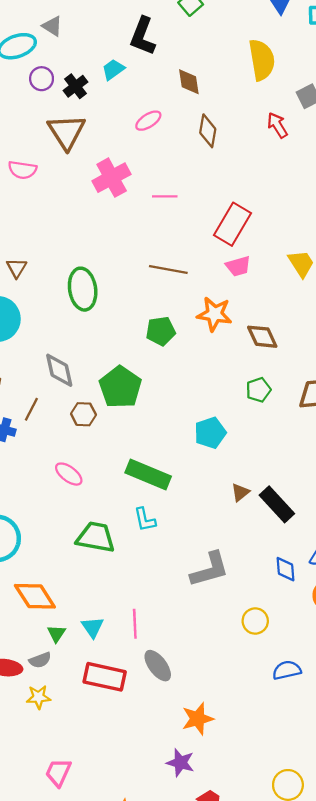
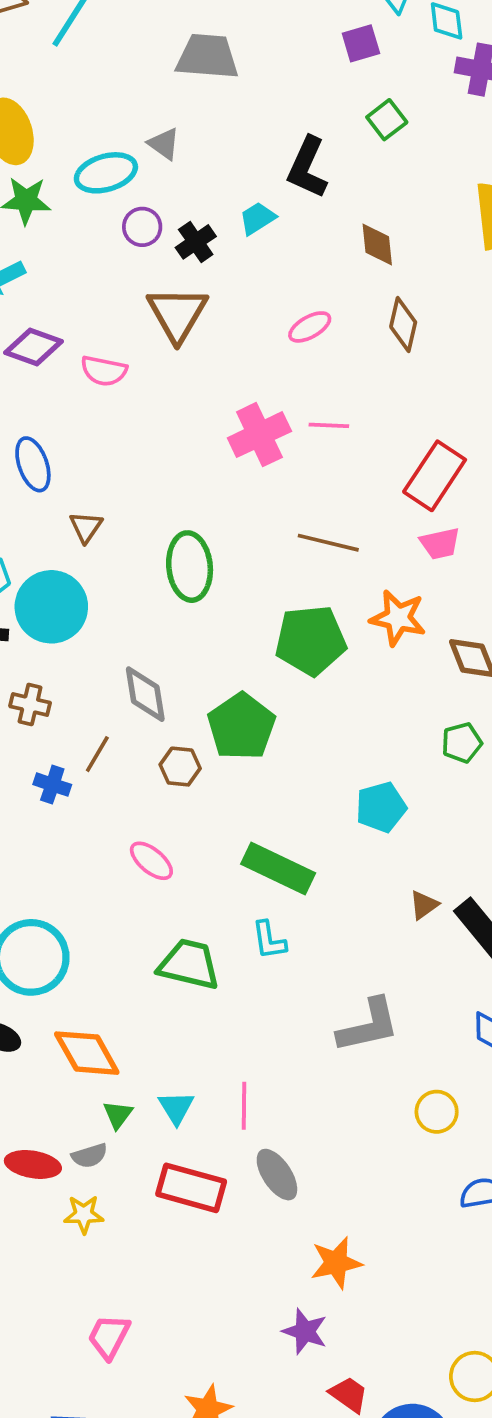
pink ellipse: (148, 121) -> (310, 327), moved
pink cross: (112, 178) -> (259, 435), moved
green pentagon: (161, 331) -> (311, 640), size x1.5

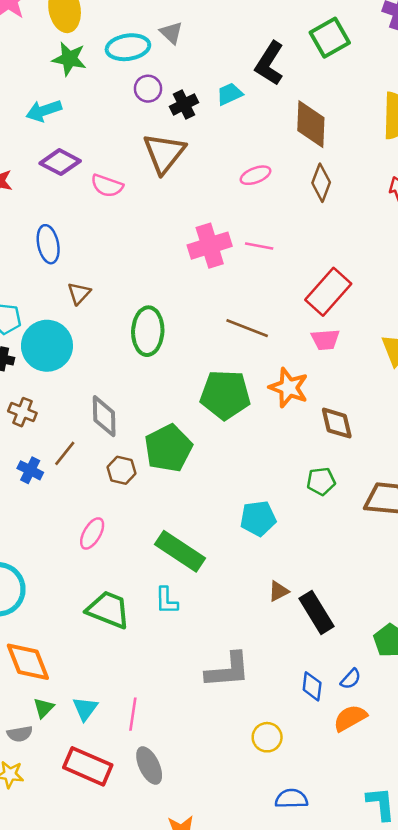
green square: (387, 120) -> (330, 38), size x1.4
brown diamond: (377, 245) -> (311, 124), size x1.5
pink ellipse: (151, 861) -> (92, 533), turned 72

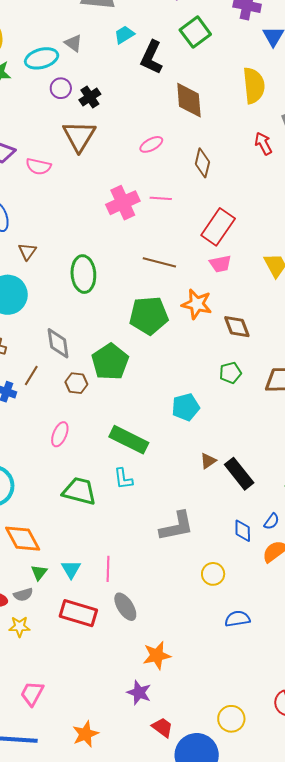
cyan trapezoid: (230, 94) -> (124, 35), moved
brown diamond: (321, 183) -> (202, 163), moved

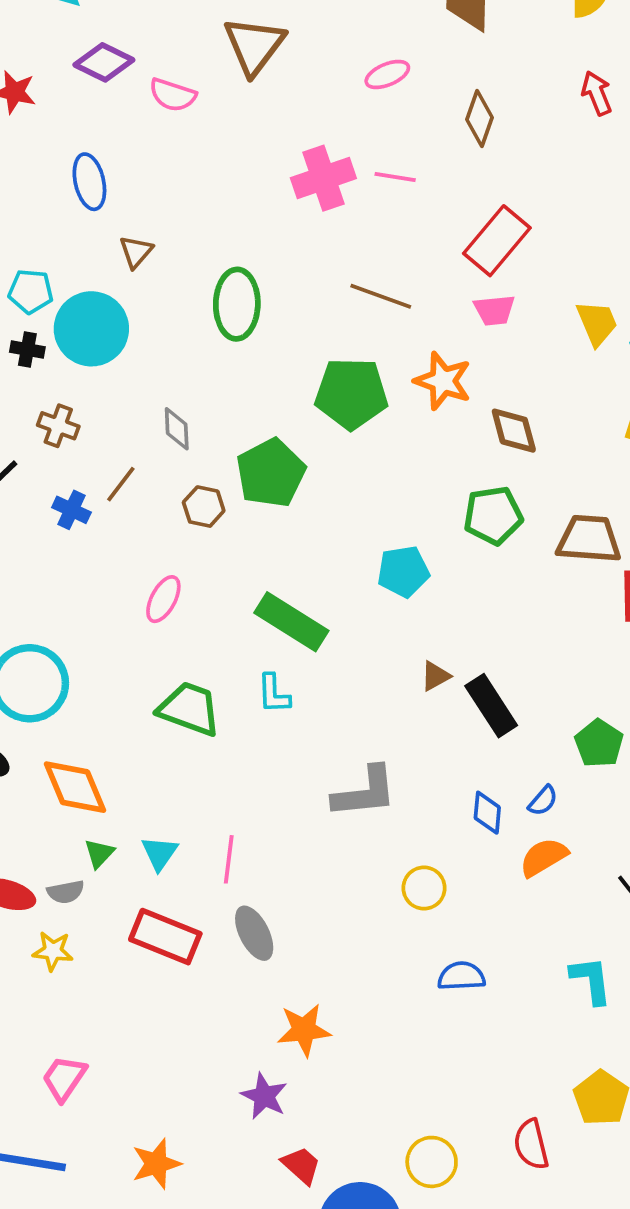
gray diamond: (58, 343) -> (177, 429), size x0.7
green pentagon: (230, 373) -> (493, 515), size x1.4

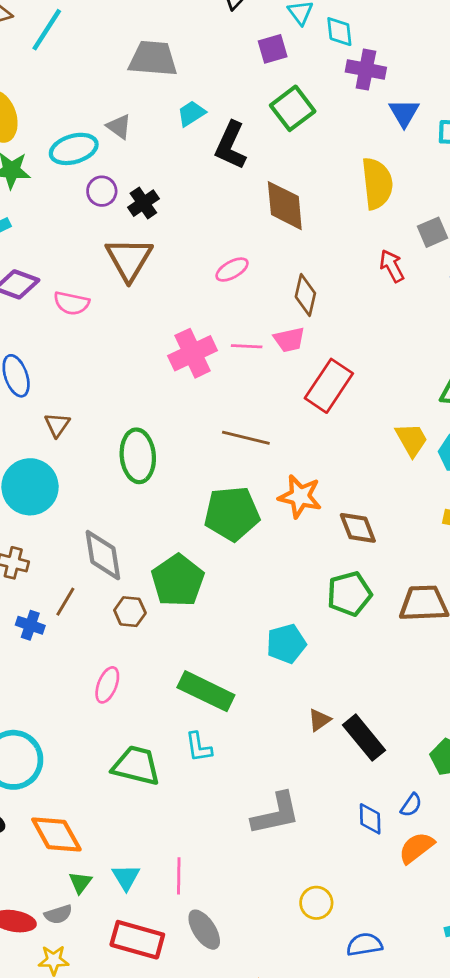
pink trapezoid: (494, 310) -> (289, 340), moved
gray diamond: (177, 429) -> (103, 555), size x1.6
yellow circle: (424, 888) -> (316, 903), moved

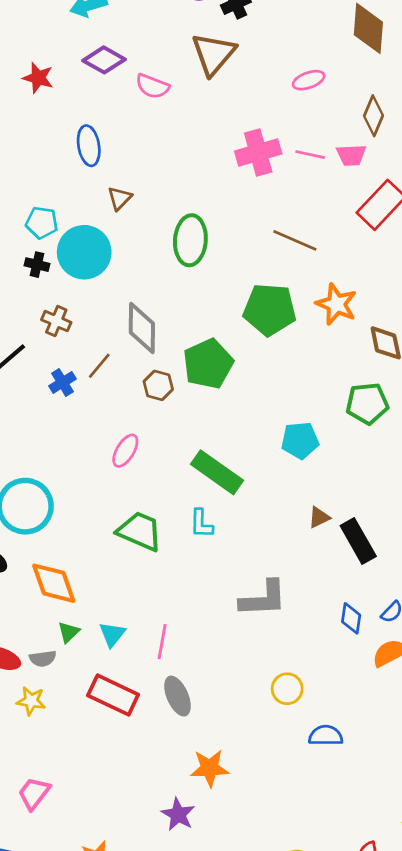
blue cross: (30, 625) -> (62, 382), turned 30

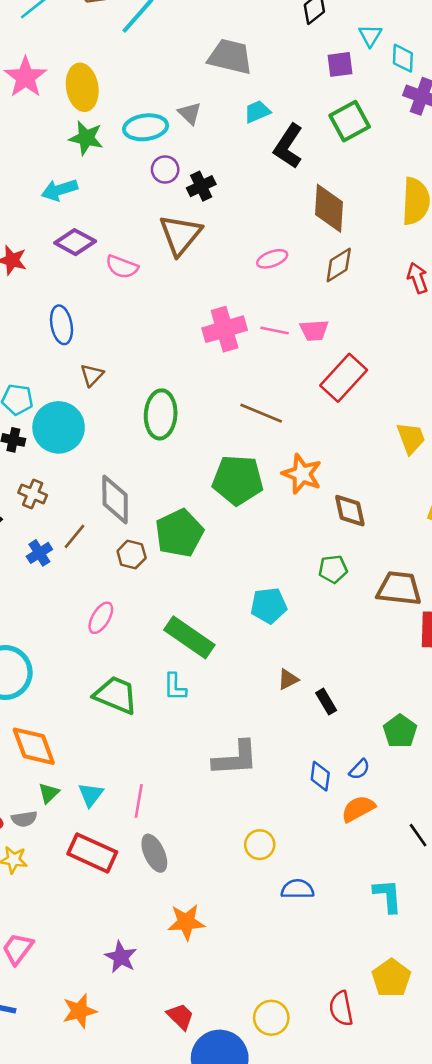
brown diamond: (374, 116) -> (339, 265), moved, turned 36
green pentagon: (367, 404) -> (333, 569), size x0.7
black rectangle: (358, 541) -> (326, 702), size x0.6
purple star: (178, 814) -> (121, 957), moved

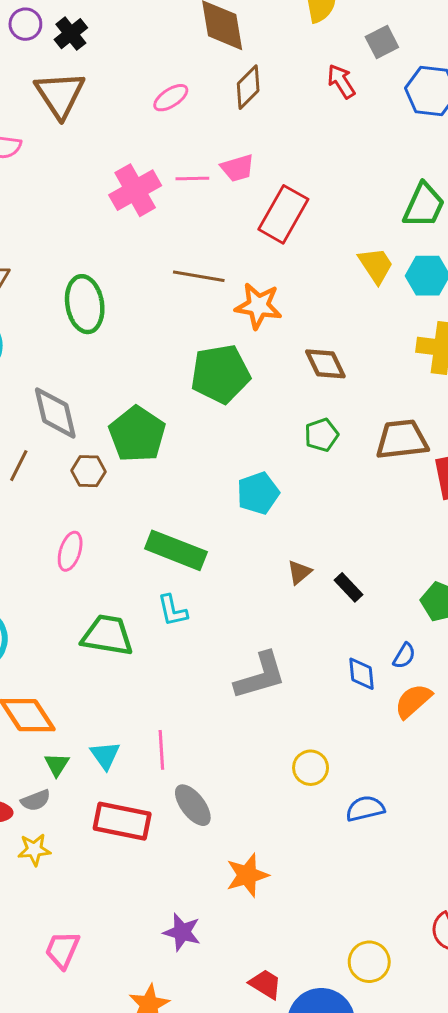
orange star: (302, 474) -> (258, 306), moved
green pentagon: (238, 480) -> (220, 374), moved

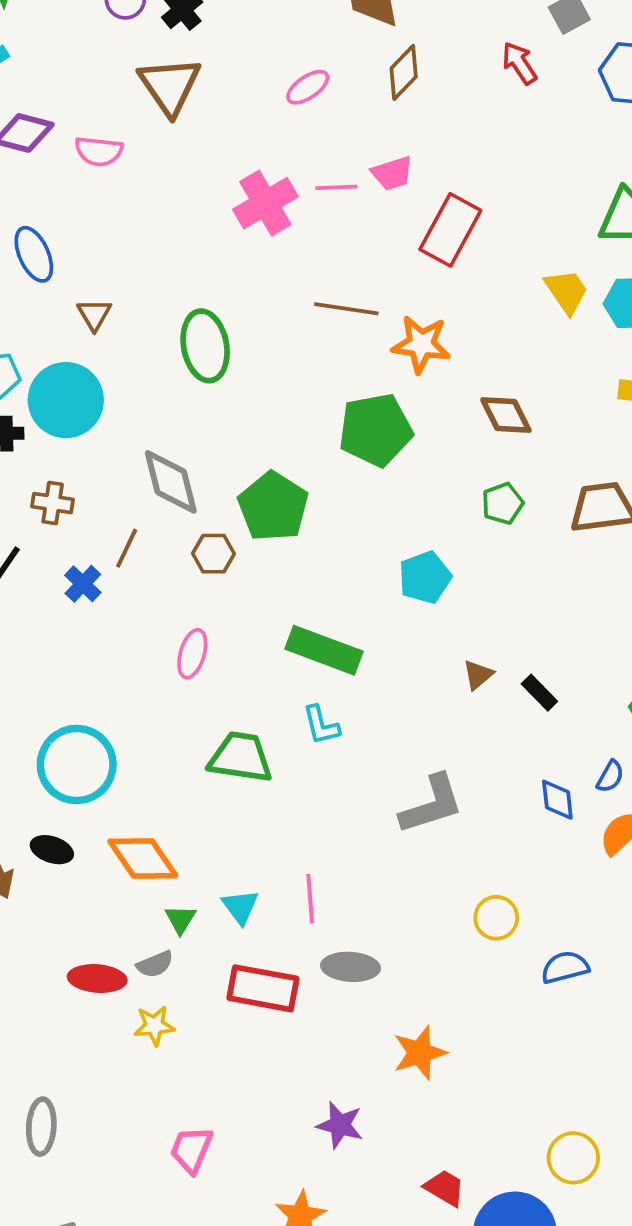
gray ellipse: (193, 805) -> (351, 967), turned -48

